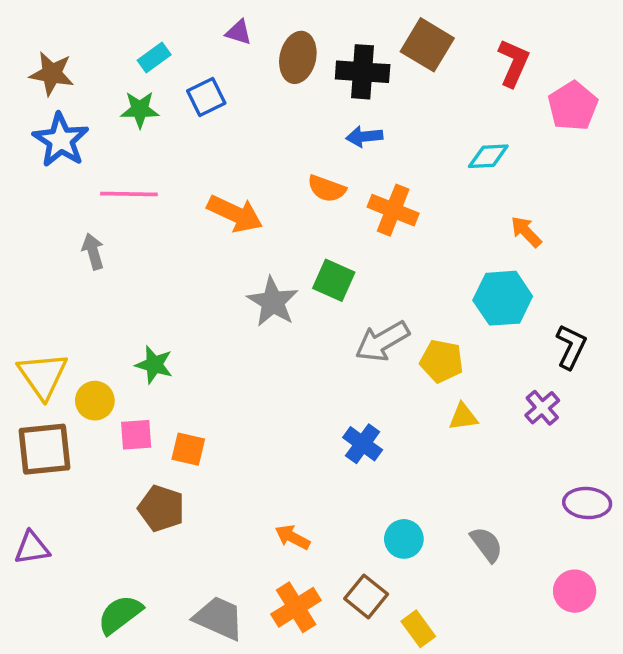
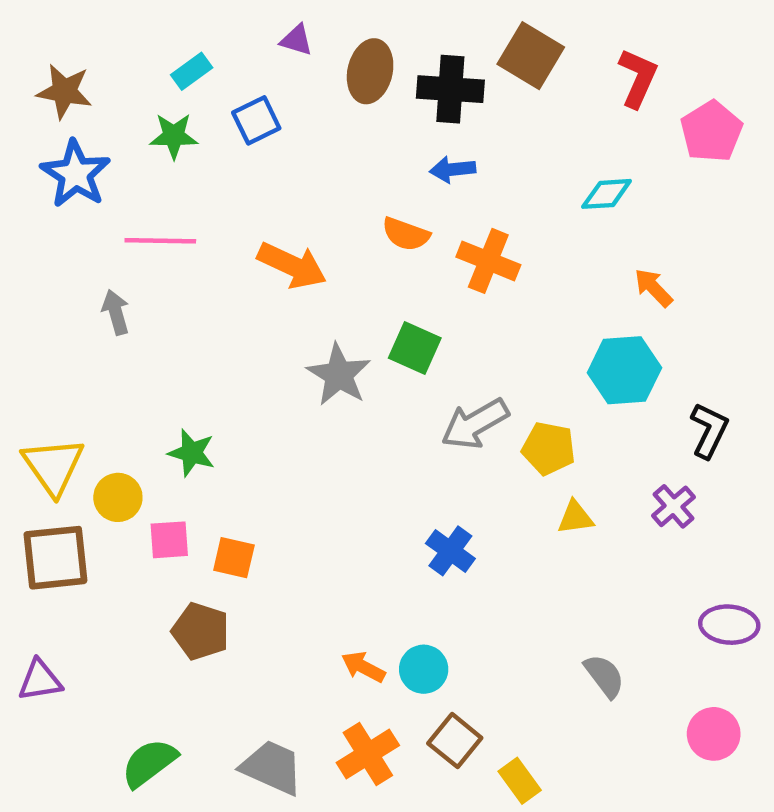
cyan circle: (404, 539) -> (424, 669), moved

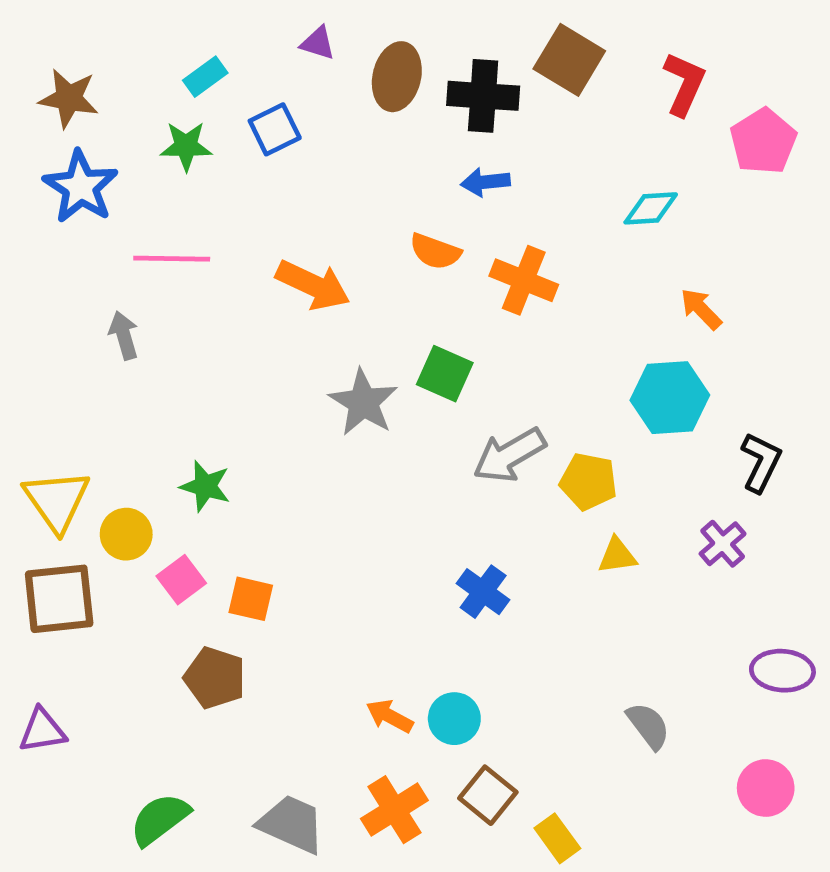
pink square: (169, 540) -> (181, 580), turned -33

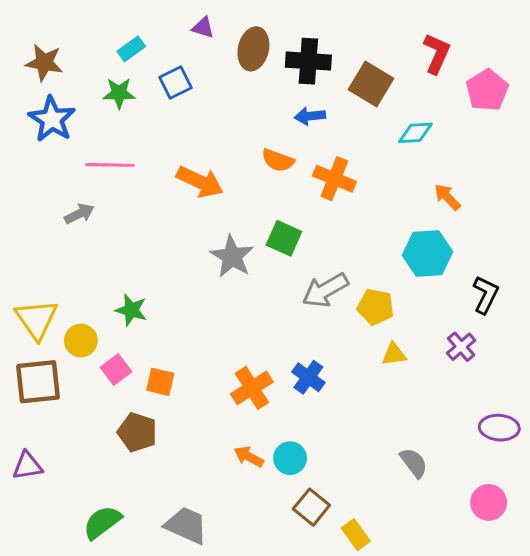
brown square: (569, 60) -> (371, 84), moved
gray arrow: (124, 335) -> (79, 214), turned 80
orange cross: (394, 810) -> (252, 388), moved

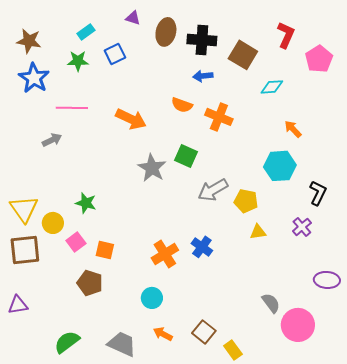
orange arrow: (249, 457) -> (163, 334), moved
cyan circle: (290, 458) -> (152, 298), moved
pink circle: (489, 502) -> (298, 325), moved, size x1.4

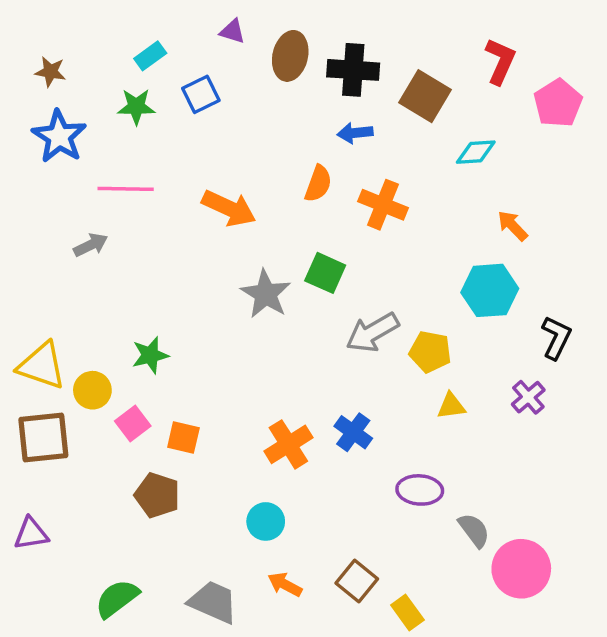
brown star: (29, 41) -> (50, 72), size x0.7
orange semicircle: (182, 105) -> (318, 184), turned -90
green star: (86, 203) -> (150, 355), turned -30
yellow triangle: (24, 209) -> (42, 366), turned -36
purple ellipse: (327, 280) -> (420, 490), moved

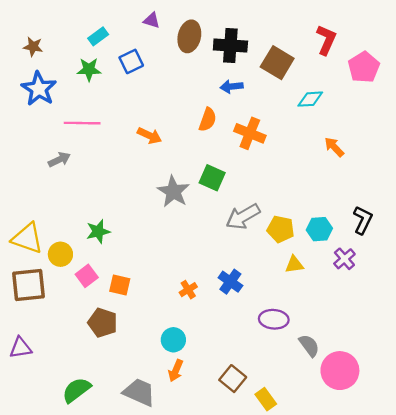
orange arrow: (229, 208) -> (149, 136), size x0.7
cyan hexagon: (490, 290) -> (319, 229), moved, size x0.7
orange cross: (288, 444) -> (188, 290), size x0.6
orange arrow: (285, 584) -> (176, 371), moved, turned -95

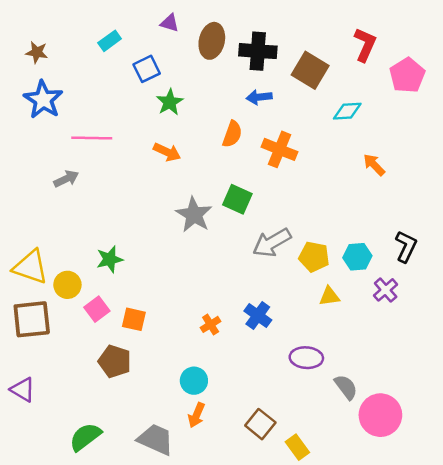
green star: (89, 69) -> (170, 102), moved, turned -30
purple triangle: (21, 348) -> (23, 390), turned 40

